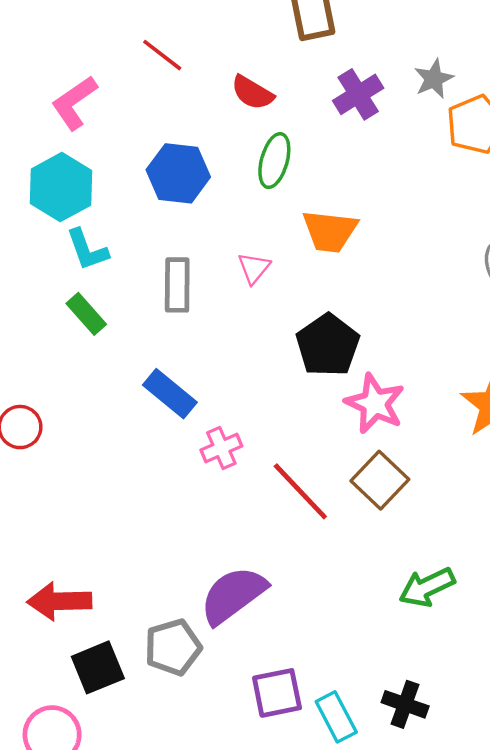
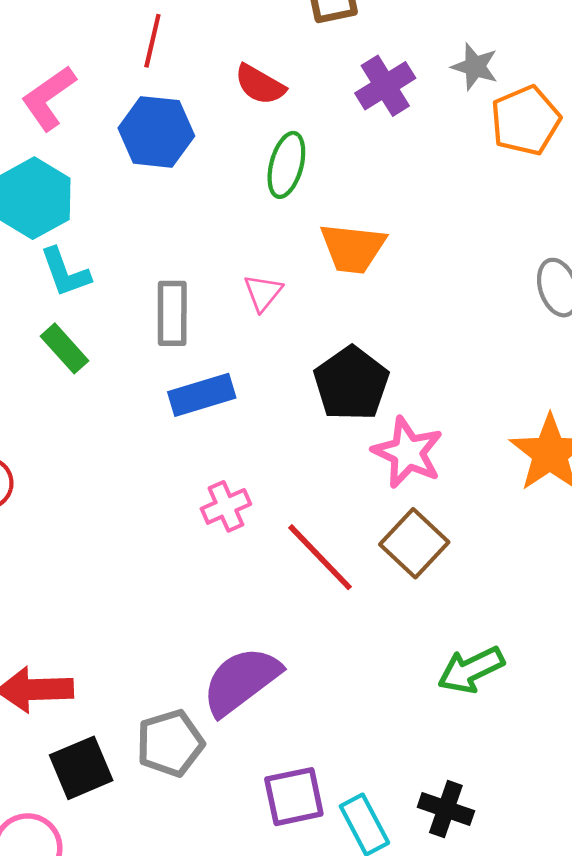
red line: (162, 55) -> (152, 41), turned 66
gray star: (434, 79) -> (475, 67), turned -30
blue hexagon: (178, 173) -> (156, 132), moved
blue rectangle: (170, 394) -> (202, 395), moved, turned -56

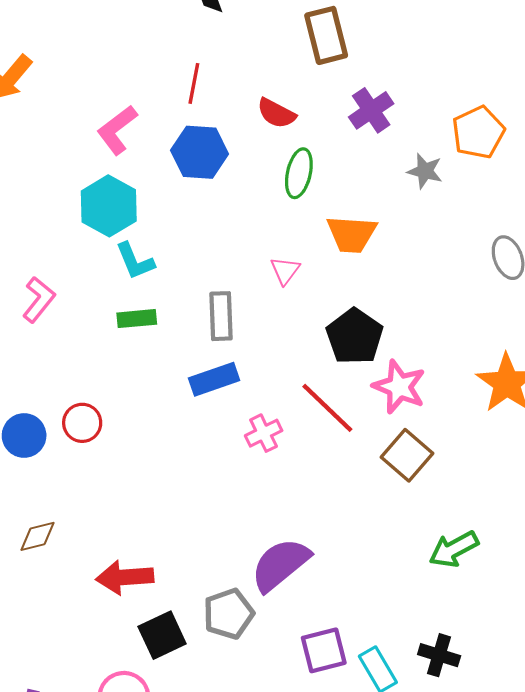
gray star: (475, 67) -> (425, 171), moved
gray rectangle: (172, 313) -> (221, 316), moved
green rectangle: (65, 348) -> (137, 319), turned -51
blue rectangle: (202, 395) -> (214, 379), moved
red line: (320, 557) -> (327, 408), moved

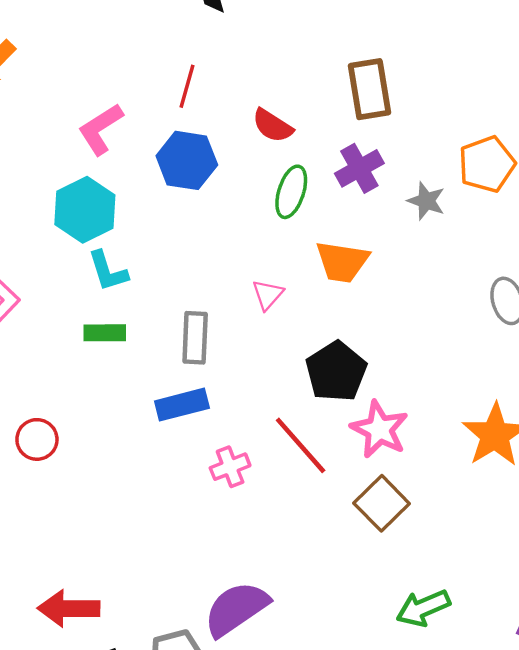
brown rectangle: (326, 35) -> (369, 89), moved
purple cross: (371, 110) -> (359, 168), moved

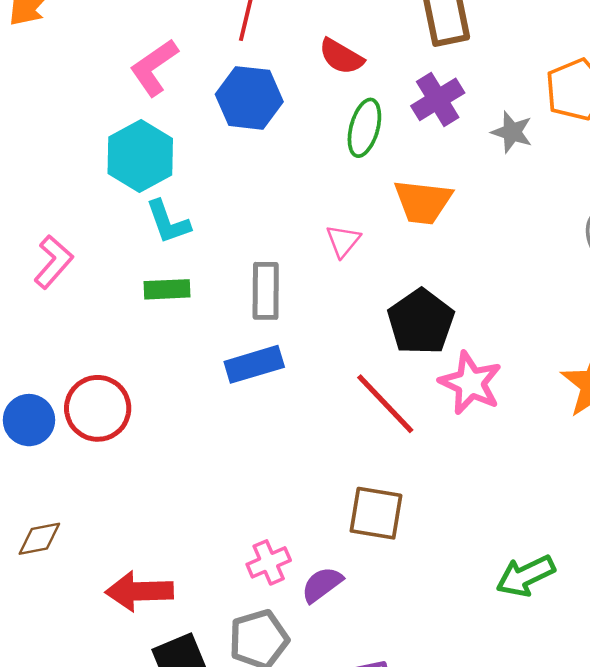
red circle: (37, 439) -> (98, 408), size x1.4
pink cross: (230, 467) -> (269, 562), moved
brown square: (382, 503) -> (376, 513), moved, turned -34
purple semicircle: (236, 609) -> (322, 585), size x0.6

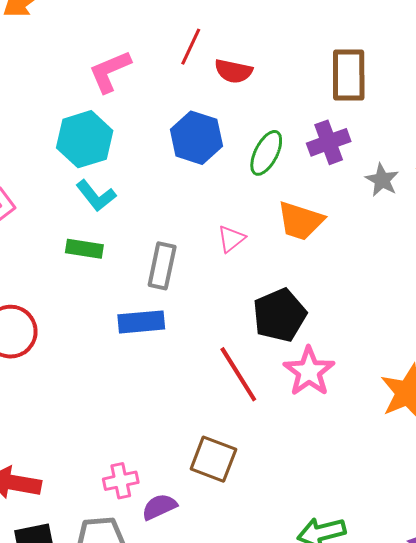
red semicircle: (341, 57) -> (233, 71), moved, turned -30
blue hexagon: (249, 98) -> (196, 138), moved
cyan L-shape: (168, 222) -> (96, 196), turned -30

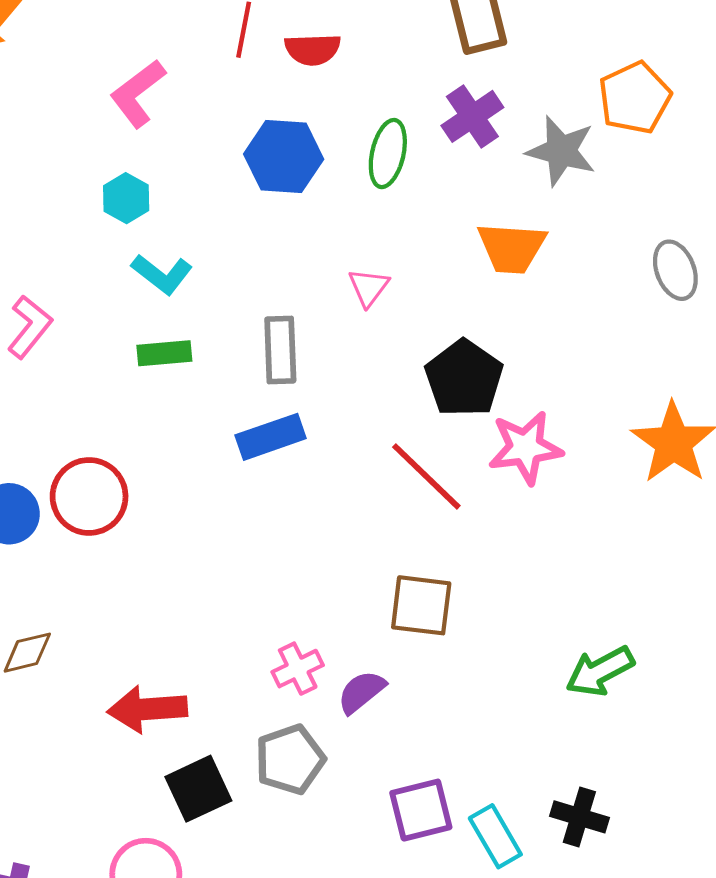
cyan hexagon: (85, 139) -> (126, 198), size x0.6
gray star: (382, 180) -> (561, 151), size x1.4
orange trapezoid: (300, 221) -> (512, 248), moved
pink star: (309, 371) -> (525, 448), turned -30

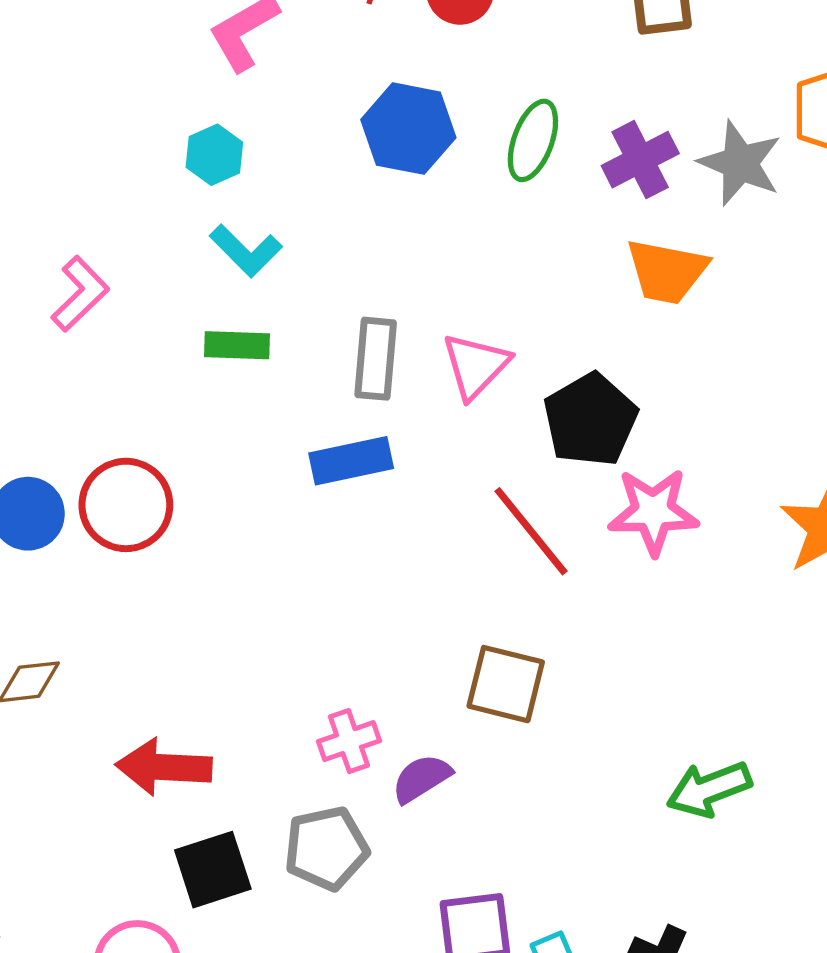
purple cross: (472, 116) -> (640, 160), moved
pink triangle: (369, 287) -> (476, 366), moved, size x1.4

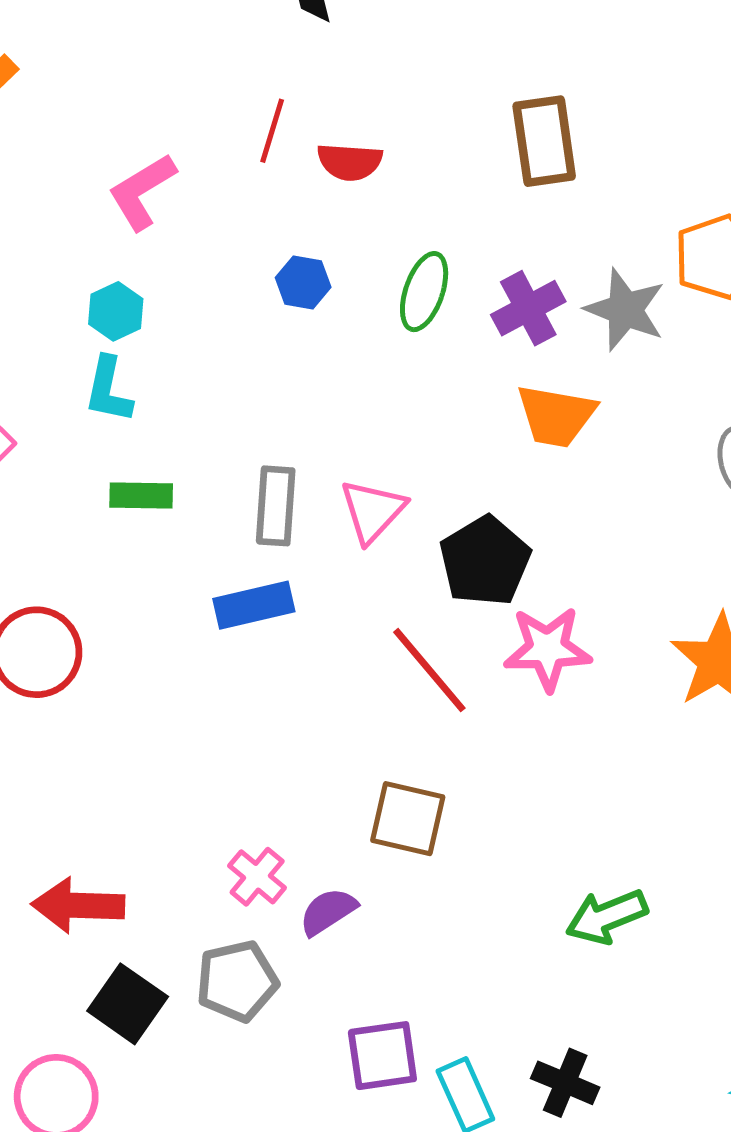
blue hexagon: (408, 129) -> (303, 282), size x0.6
cyan L-shape: (246, 251) -> (108, 390), moved, turned 58
pink cross: (349, 741) -> (257, 877), turned -30
black square: (213, 870) -> (128, 1004), turned -36

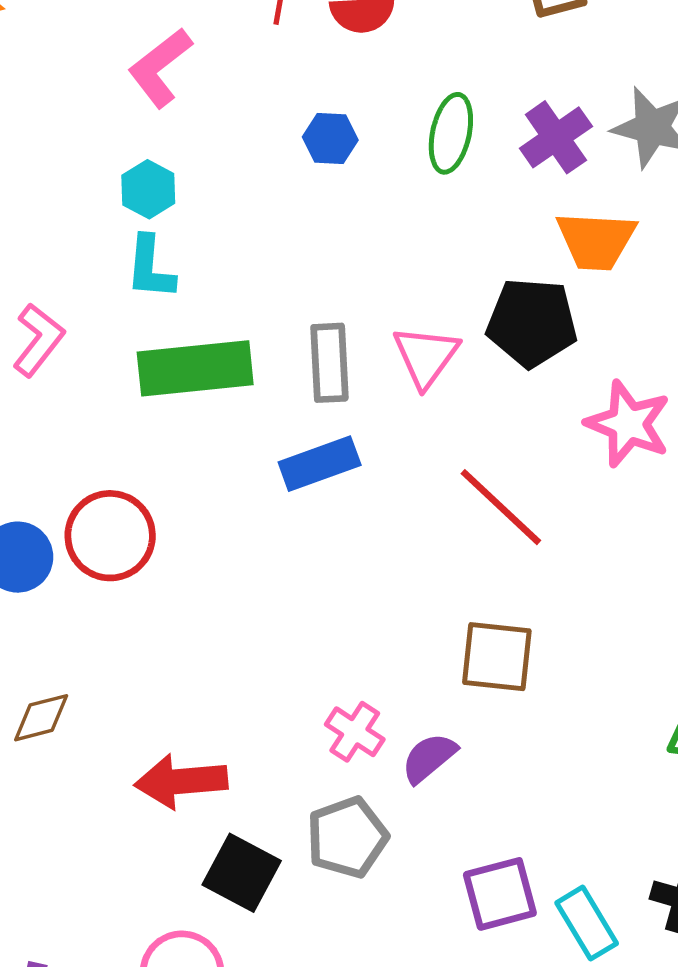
green rectangle: (141, 496) -> (195, 368), size x1.8
black pentagon: (485, 561) -> (532, 323), moved, turned -30
pink star: (548, 649) -> (628, 424), moved, turned 30

